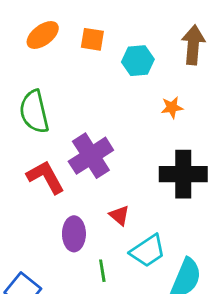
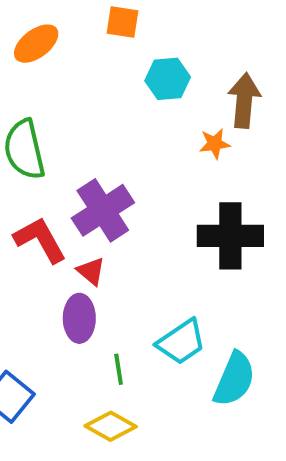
orange square: (92, 39) -> (122, 22), moved
brown arrow: (193, 45) -> (244, 100), moved
red triangle: (119, 215) -> (91, 271), moved

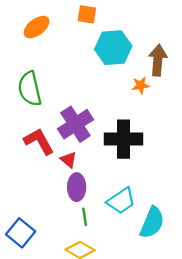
cyan hexagon: (168, 79) -> (113, 48), size x1.4
black cross: (230, 236) -> (123, 139), moved
purple ellipse: (79, 318) -> (77, 187), moved

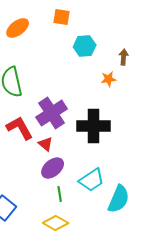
cyan hexagon: (113, 48) -> (85, 46), size x0.7
brown arrow: (158, 60) -> (124, 57), size x0.6
purple ellipse: (77, 187) -> (53, 168), turned 50

